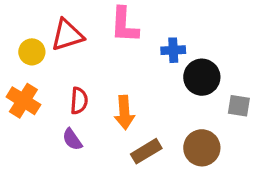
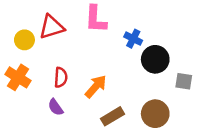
blue cross: (173, 50) -> (133, 39), turned 30
orange arrow: (124, 112) -> (96, 86), turned -135

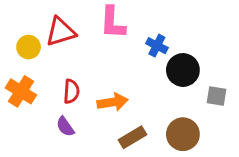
orange arrow: (96, 86) -> (113, 102), turned 40

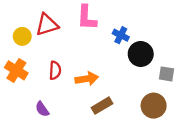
purple semicircle: (65, 127) -> (42, 109), moved
brown circle: (183, 134) -> (154, 106), moved

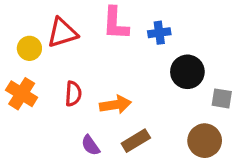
blue cross: (121, 35) -> (159, 33), moved, turned -35
purple semicircle: (42, 109) -> (90, 145), moved

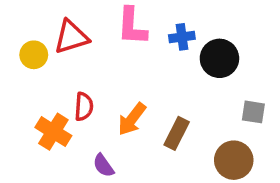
black circle: (187, 72) -> (219, 58), moved
orange cross: (22, 94) -> (53, 132), moved
orange arrow: (115, 105) -> (132, 119), turned 136
brown rectangle: (136, 141) -> (177, 133), moved, turned -32

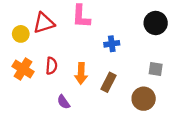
blue cross: (182, 37) -> (112, 44), moved
black circle: (219, 58) -> (156, 23), moved
orange arrow: (132, 119) -> (81, 73), turned -35
orange cross: (53, 132) -> (23, 69), moved

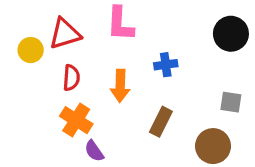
red semicircle: (51, 66) -> (71, 78), moved
orange cross: (23, 69) -> (76, 120), moved
orange arrow: (81, 73) -> (120, 86), moved

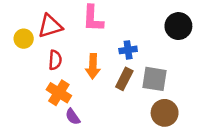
gray square: (231, 102) -> (155, 79), moved, size x1.5
brown rectangle: (161, 122) -> (124, 79), moved

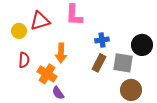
black circle: (178, 26) -> (142, 45), moved
red semicircle: (55, 60) -> (24, 60), moved
orange arrow: (93, 66) -> (61, 53), moved

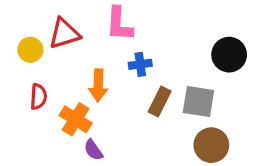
blue cross: (102, 40) -> (140, 64), moved
black circle: (142, 45) -> (229, 55), moved

